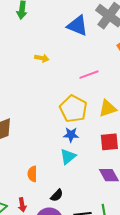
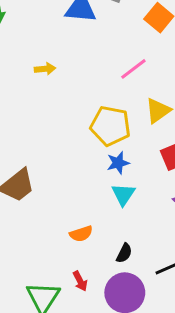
pink line: (89, 75) -> (133, 69), moved
orange semicircle: (32, 174) -> (81, 234), turned -91

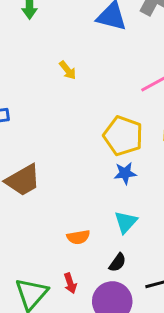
yellow arrow: (45, 69) -> (68, 70), turned 48
cyan triangle: (123, 194) -> (126, 222), moved

